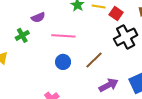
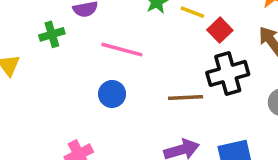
brown line: (94, 60) -> (186, 97), moved, turned 30

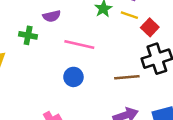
green cross: (52, 34) -> (28, 35), turned 30

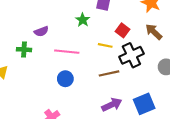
yellow line: (129, 15) -> (105, 45), moved

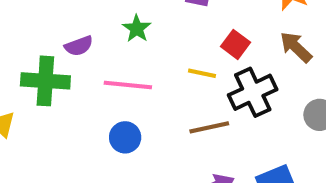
green star: (83, 20) -> (137, 29), moved
green cross: (24, 50) -> (45, 81), size x1.6

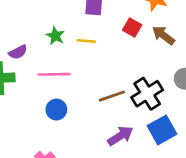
red square: (236, 44) -> (132, 27), moved
yellow line: (202, 73) -> (86, 41), moved
black cross: (253, 92) -> (147, 94), moved

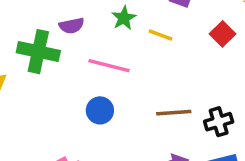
black cross: (147, 94) -> (219, 122), size x0.7

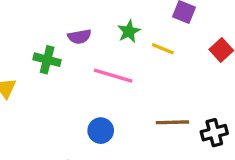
green cross: (38, 52) -> (47, 60), size x0.7
blue circle: (100, 110) -> (101, 131), moved

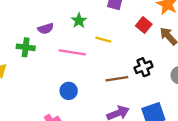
yellow line: (163, 49) -> (103, 40), moved
black cross: (214, 133) -> (143, 67), moved

